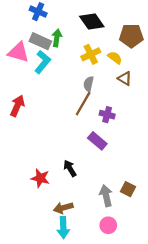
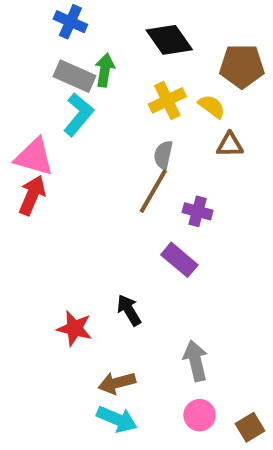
pink triangle: (18, 52) -> (34, 157), moved
brown triangle: (125, 78) -> (230, 145), turned -32
brown square: (128, 189) -> (250, 427), moved, turned 32
cyan arrow: (63, 227) -> (117, 419), turned -65

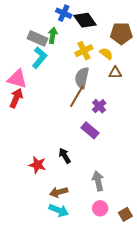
blue cross: (70, 22) -> (64, 13), moved
gray semicircle: (163, 155) -> (82, 78), size x1.5
purple cross: (198, 211) -> (99, 106), turned 32

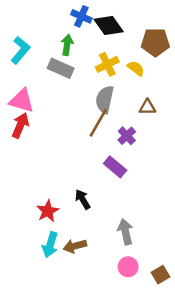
gray rectangle: (37, 38) -> (61, 68), moved
cyan L-shape: (39, 58) -> (20, 50), moved
brown triangle: (115, 73) -> (148, 107), moved
red star: (37, 165) -> (48, 211), turned 30
cyan arrow: (59, 210) -> (50, 245), moved, turned 84

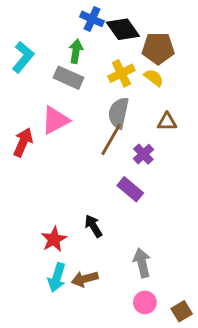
brown pentagon: (155, 42) -> (158, 48), moved
pink triangle: (22, 101) -> (55, 120), moved, turned -44

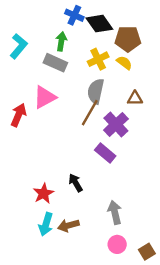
purple cross: (143, 154) -> (116, 124), size x1.5

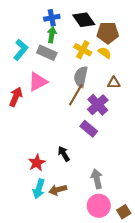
blue cross: (74, 15) -> (52, 18), moved, turned -35
cyan L-shape: (19, 46) -> (21, 50), moved
yellow cross: (98, 59) -> (83, 50), turned -36
pink circle: (117, 244) -> (99, 206), size x1.5

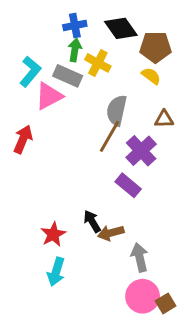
yellow cross: (83, 50) -> (98, 63), moved
pink triangle: (38, 82) -> (49, 96), moved
brown arrow: (58, 190) -> (111, 233), moved
brown square: (124, 212) -> (166, 303), moved

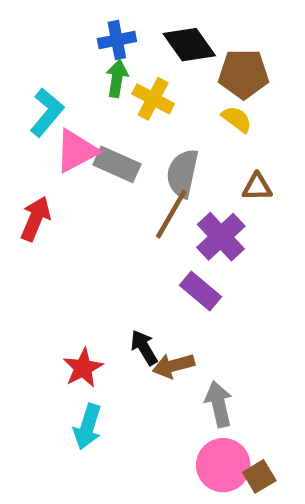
gray rectangle: (68, 76) -> (117, 164), moved

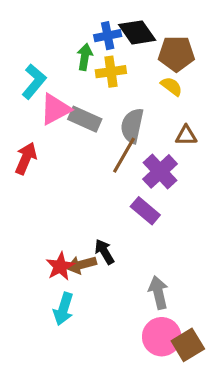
blue cross: (117, 40) -> (108, 36), moved
yellow cross: (153, 99) -> (111, 72), turned -36
brown arrow: (173, 366) -> (81, 265), moved
brown square: (259, 476) -> (188, 345), size x1.4

